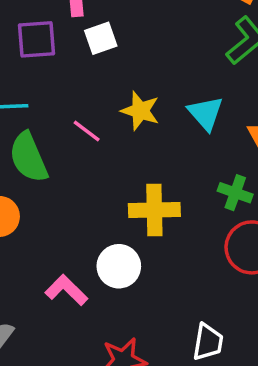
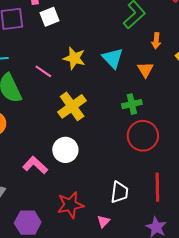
green cross: (235, 193) -> (132, 104), turned -30
yellow cross: (154, 210) -> (72, 106), moved, turned -32

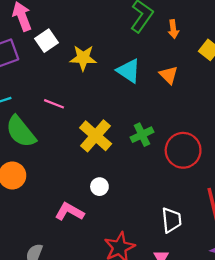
orange arrow: (156, 41) -> (173, 29), moved
yellow star: (74, 58) -> (83, 58), moved
green cross: (132, 104) -> (142, 135), moved
white circle: (65, 150) -> (99, 187), size x0.6

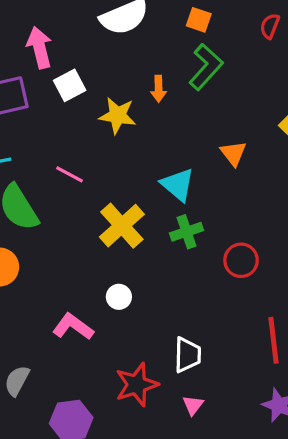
orange arrow: (173, 29) -> (159, 89), moved
cyan triangle: (129, 71) -> (178, 185), moved
red circle: (183, 150) -> (241, 260), size x0.7
white trapezoid: (171, 220) -> (187, 355), moved

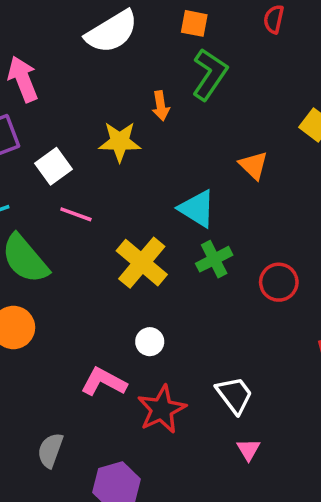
white square: (70, 85) -> (54, 166), moved
white trapezoid: (187, 355) -> (234, 395), turned -30
red star: (137, 385) -> (162, 409), moved

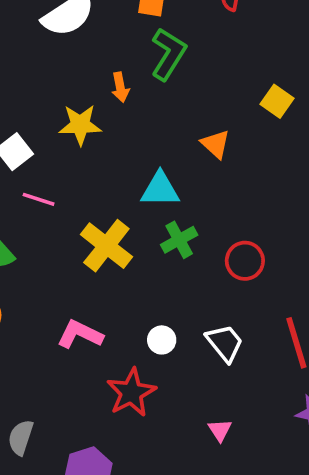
cyan triangle: (197, 209) -> (160, 189), turned -30
white circle: (150, 342) -> (162, 340), moved
pink L-shape: (104, 382) -> (80, 334), moved
white trapezoid: (234, 395) -> (225, 343), moved

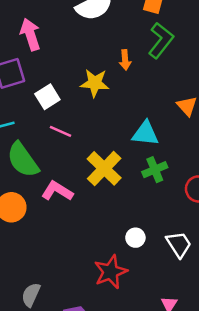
pink L-shape: (80, 334) -> (57, 191), moved

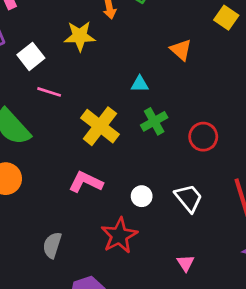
cyan triangle: (145, 133) -> (140, 84), size x0.6
pink L-shape: (57, 191) -> (86, 182), moved
gray semicircle: (31, 295) -> (52, 245), moved

